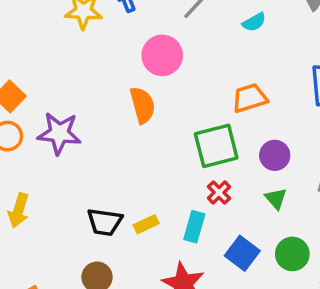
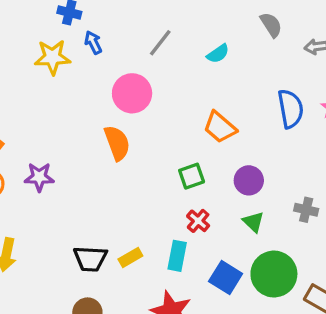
orange trapezoid: (250, 98) -> (220, 127), turned -117
purple star: (59, 133) -> (39, 177), size x0.7
green square: (216, 146) -> (192, 176), size x0.6
green circle: (292, 254) -> (274, 274), size x1.4

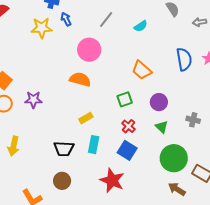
orange semicircle: (117, 143) -> (80, 79), turned -55
cyan rectangle: (177, 256) -> (94, 145), moved
yellow rectangle: (130, 258) -> (86, 118), moved
blue square: (226, 277) -> (127, 150), moved

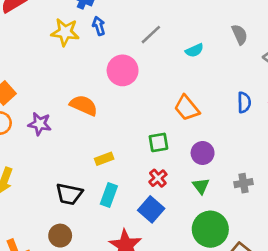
blue semicircle: (184, 59) -> (244, 102), size x0.7
orange semicircle: (80, 79) -> (84, 105), moved
gray cross: (193, 120) -> (244, 183), turned -32

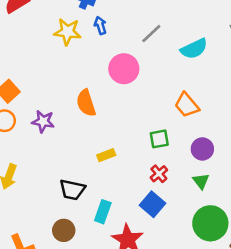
cyan semicircle: (194, 50) -> (194, 49), size x1.5
orange semicircle: (84, 105) -> (86, 103), turned -132
cyan rectangle: (109, 195) -> (103, 212), moved

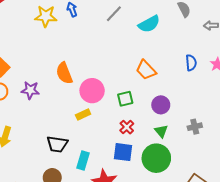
pink circle: (124, 69) -> (92, 91), moved
blue square: (152, 204) -> (123, 152), turned -30
green circle: (210, 223) -> (156, 158), moved

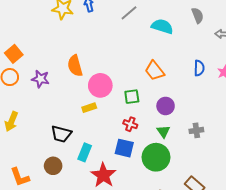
cyan semicircle: (149, 24) -> (162, 26), turned -140
red cross: (127, 127) -> (130, 124), turned -32

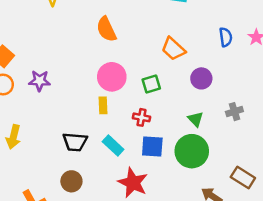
orange semicircle: (75, 66) -> (106, 29), moved
purple circle: (166, 106) -> (201, 78), moved
yellow rectangle: (89, 108) -> (103, 105), turned -64
red cross: (130, 124) -> (141, 117), moved
cyan rectangle: (85, 152) -> (113, 145), moved, turned -60

